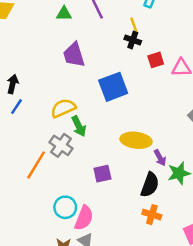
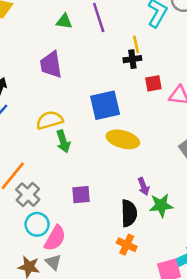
black cross: (133, 40) -> (132, 59), turned -35
purple trapezoid: (74, 55) -> (51, 65), moved
yellow ellipse: (136, 140) -> (123, 139), moved
gray cross: (61, 145) -> (28, 195), moved
black semicircle: (150, 185) -> (129, 213), turned -30

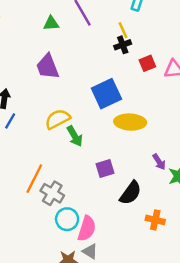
purple square: (81, 195) -> (105, 168), moved
black semicircle: (129, 213) -> (131, 193), moved, turned 50

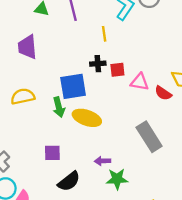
black cross: (123, 45) -> (98, 64), moved
green arrow: (75, 136) -> (59, 107), moved
purple arrow: (159, 162) -> (102, 161), turned 105

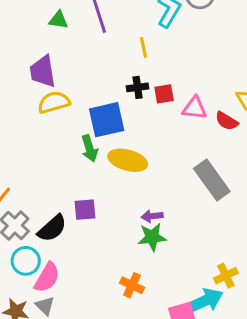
yellow semicircle: (23, 96) -> (54, 102), moved
green star: (117, 179) -> (152, 237), moved
black semicircle: (69, 181) -> (52, 228), moved

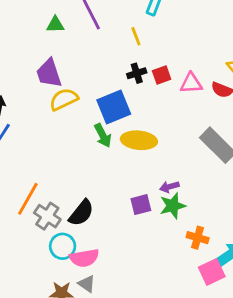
purple square: (85, 210) -> (141, 205), moved
pink semicircle: (47, 277) -> (84, 258), turned 60
orange cross: (132, 285) -> (198, 238), moved

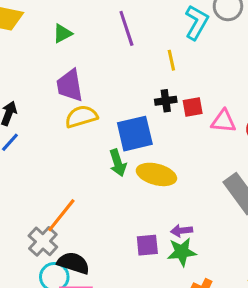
green triangle: (55, 25) -> (62, 33), moved, turned -36
orange line: (28, 199) -> (61, 215), moved
black semicircle: (81, 213) -> (73, 263), moved, turned -120

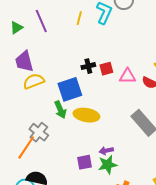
purple line: (126, 28) -> (41, 21), moved
yellow line: (171, 60) -> (79, 18), moved, turned 32
gray cross: (43, 241) -> (39, 132), moved

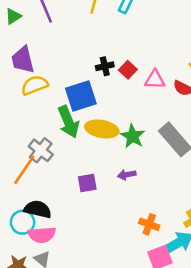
red square: (106, 69) -> (128, 70), turned -32
green arrow: (60, 110) -> (68, 122), size x1.4
purple square: (85, 162) -> (87, 183), moved
green star: (108, 165) -> (133, 136), moved, turned -30

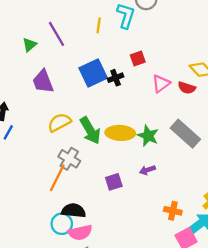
red square: (128, 70) -> (138, 58), moved, turned 35
pink triangle: (155, 80) -> (161, 84), turned -30
yellow semicircle: (35, 85) -> (59, 123), moved
blue square: (81, 96) -> (93, 73), moved

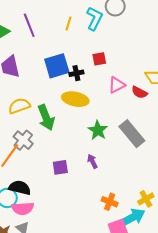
yellow ellipse: (120, 133) -> (75, 99), moved
purple arrow: (147, 170) -> (92, 161), turned 72

